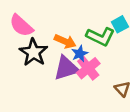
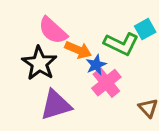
pink semicircle: (21, 26) -> (53, 31), moved
purple triangle: (66, 68) -> (56, 105), moved

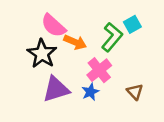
green L-shape: (121, 44) -> (112, 37), turned -76
blue star: (96, 65) -> (90, 92), moved

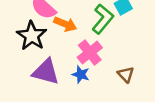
purple triangle: (56, 89) -> (46, 72), turned 32
blue star: (90, 92) -> (81, 74), turned -30

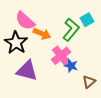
blue star: (81, 74) -> (71, 66), moved
brown triangle: (126, 74) -> (89, 82), moved, turned 32

